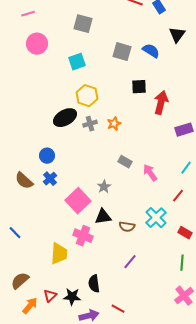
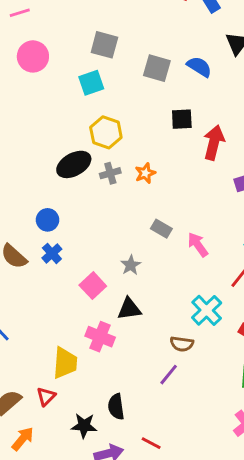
gray square: (83, 24) -> (104, 45), moved
pink square: (78, 201) -> (93, 286), size x0.7
brown semicircle: (127, 227) -> (182, 344), moved
red triangle: (50, 296) -> (46, 396), moved

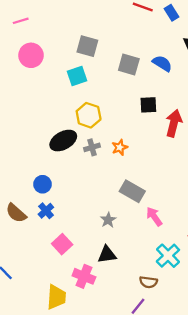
gray rectangle: (161, 229) -> (132, 191), size x1.5
pink arrow: (198, 245) -> (154, 216), moved
pink square: (93, 286) -> (62, 244), moved

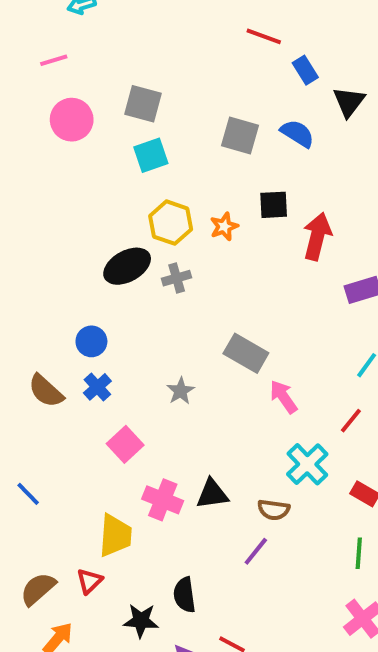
blue rectangle: (171, 13) -> (305, 70), moved
gray square: (87, 46) -> (143, 104), moved
orange star: (120, 147) -> (224, 227), moved
gray star: (108, 220) -> (181, 391), moved
black triangle: (107, 254) -> (212, 494), moved

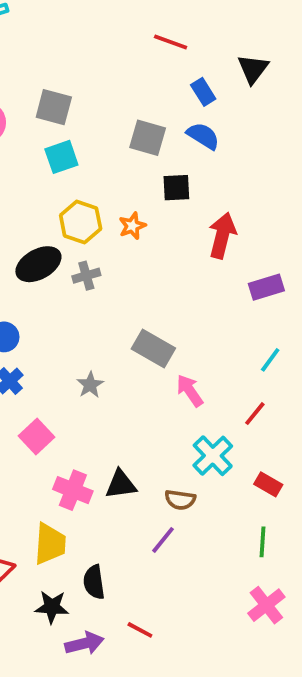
blue rectangle: (305, 70) -> (203, 92), moved
black triangle: (349, 102) -> (253, 69), moved
black square: (274, 205) -> (176, 188), moved
yellow trapezoid: (115, 535) -> (50, 544), moved

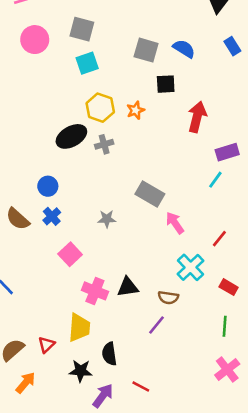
blue rectangle: (203, 92) -> (232, 46), moved
cyan line: (270, 360) -> (215, 180), moved
gray star: (90, 385) -> (107, 219), turned 30
purple arrow: (84, 643) -> (103, 396), turned -40

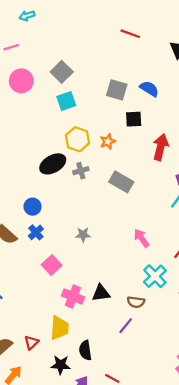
gray square: (82, 29) -> (62, 72), turned 30
gray rectangle: (150, 194) -> (121, 182), moved

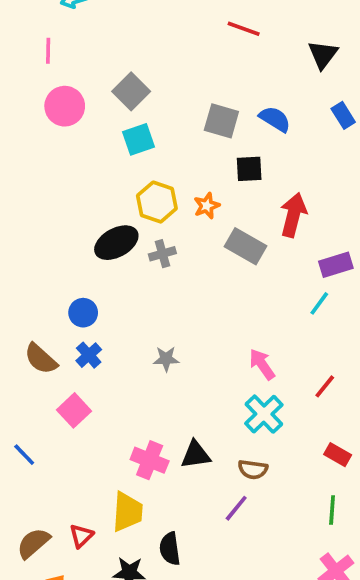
pink line: (11, 47) -> (48, 51), turned -72
gray rectangle: (121, 182) -> (245, 246), moved
pink square: (52, 265) -> (74, 410), moved
cyan cross: (155, 276) -> (264, 414), moved

